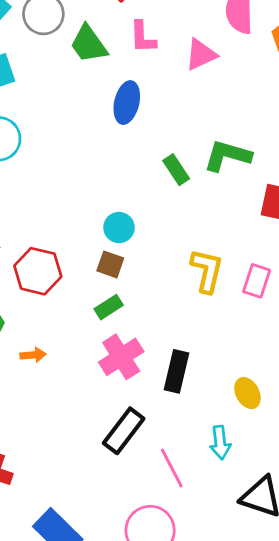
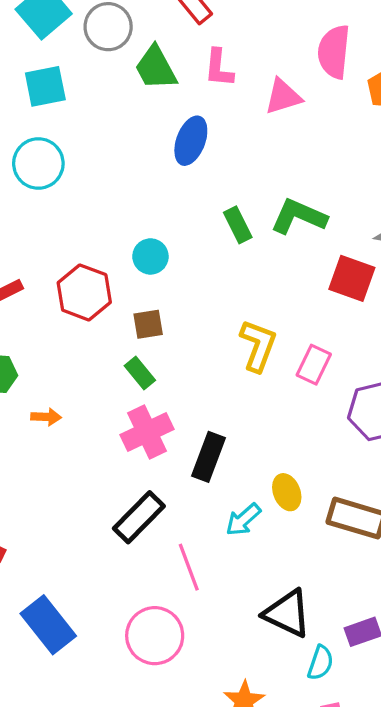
cyan circle: (119, 228) -> (150, 256), moved
brown square: (110, 264) -> (148, 324), turned -36
red hexagon: (38, 271) -> (84, 292), moved
green rectangle: (109, 307) -> (140, 373), turned 76
cyan arrow: (220, 443) -> (243, 520), moved, turned 48

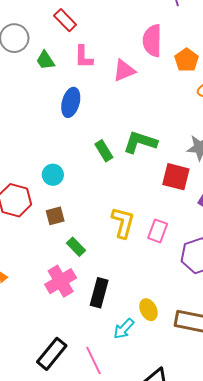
green trapezoid: (156, 68) -> (45, 60), size x0.7
green rectangle: (140, 373) -> (76, 247), moved
black rectangle: (139, 517) -> (52, 354), moved

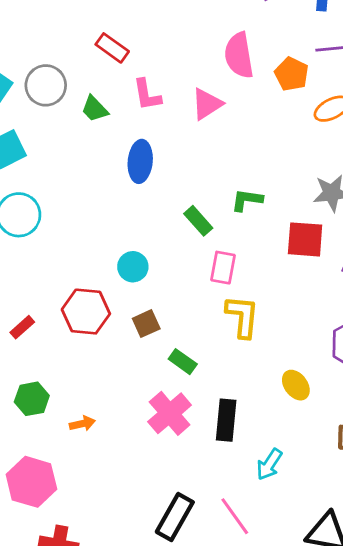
green L-shape: (140, 142) -> (247, 200), size x0.7
pink rectangle: (158, 231) -> (223, 268), moved
yellow ellipse: (148, 310) -> (296, 385), moved

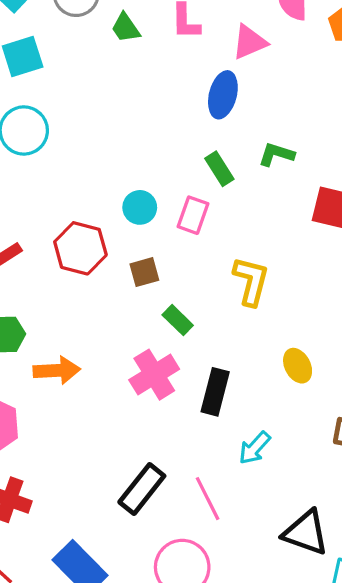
blue ellipse: (140, 161) -> (223, 95), moved
pink rectangle: (223, 268) -> (193, 215), moved
orange arrow: (82, 424) -> (57, 370), size x1.6

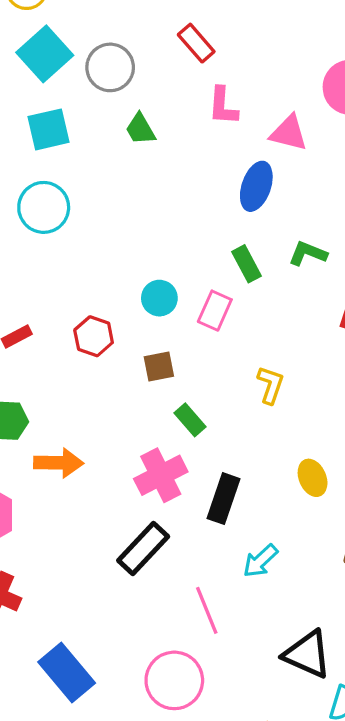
green trapezoid: (126, 28) -> (140, 129), moved
pink triangle: (249, 42) -> (289, 133), turned 33
red hexagon: (80, 248) -> (94, 336), size x0.7
yellow L-shape: (251, 281) -> (271, 385), size x0.7
black rectangle: (142, 489) -> (143, 549), moved

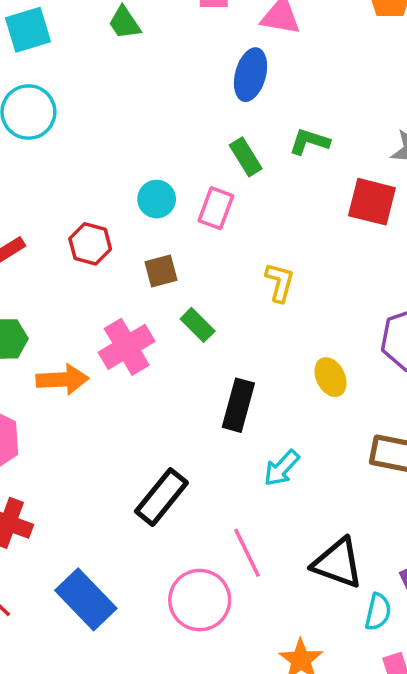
pink cross: (161, 475) -> (127, 347), moved
black rectangle: (143, 549) -> (161, 497), moved
pink line: (207, 610) -> (247, 553), moved

